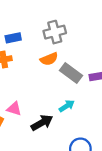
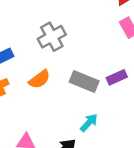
orange semicircle: (49, 59) -> (39, 79), moved

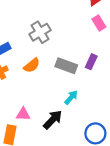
purple rectangle: (117, 77) -> (91, 62), turned -40

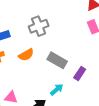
purple rectangle: (91, 62) -> (80, 73), moved

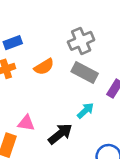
gray cross: (39, 26) -> (81, 41), moved

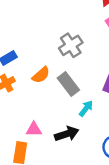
gray rectangle: (85, 72) -> (68, 84), moved, turned 35
black arrow: (60, 134) -> (67, 134), turned 30

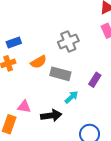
gray rectangle: (68, 84) -> (60, 74), turned -48

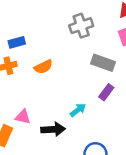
gray cross: (68, 41) -> (81, 26), moved
gray rectangle: (60, 74) -> (103, 63), moved

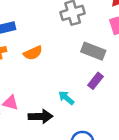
cyan arrow: (78, 110) -> (66, 98), turned -105

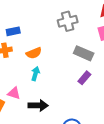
cyan arrow: (66, 98) -> (35, 74), moved, turned 64

